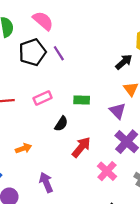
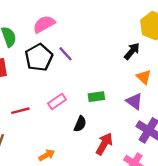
pink semicircle: (43, 21) -> (44, 24), turned -60

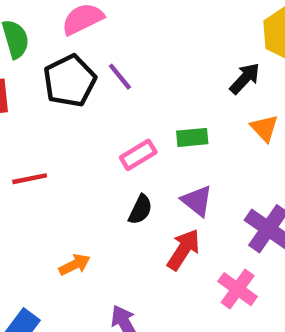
green rectangle: (96, 97) -> (192, 137), moved
pink rectangle: (57, 101) -> (138, 155), moved
purple triangle: (134, 101) -> (197, 201), moved

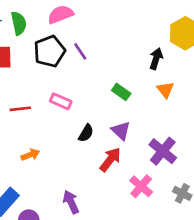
black arrow: (245, 78) -> (156, 59), turned -30
green rectangle: (192, 137) -> (121, 92), turned 36
pink rectangle: (138, 155) -> (61, 101), moved, turned 50
orange arrow: (75, 265) -> (30, 155), moved

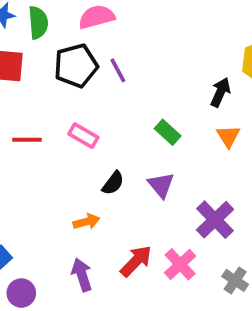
orange arrow: (30, 155) -> (87, 222), moved
red arrow: (110, 160) -> (136, 261), moved

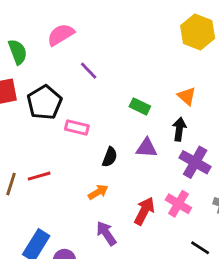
black pentagon: (76, 66) -> (44, 102), moved
black arrow: (220, 92) -> (179, 129), moved
red line: (27, 140) -> (39, 176), moved
purple triangle: (161, 185) -> (147, 148), turned -30

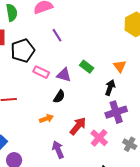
purple triangle: (147, 148) -> (64, 75), moved
purple cross: (195, 162) -> (116, 112), turned 30
red arrow: (144, 211) -> (78, 126), moved
purple arrow: (106, 233) -> (58, 150), moved

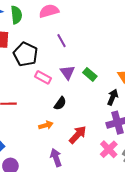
black pentagon: (23, 51) -> (26, 54), turned -30
purple triangle: (64, 75) -> (67, 72), moved, turned 35
pink cross: (99, 138) -> (109, 149), moved

